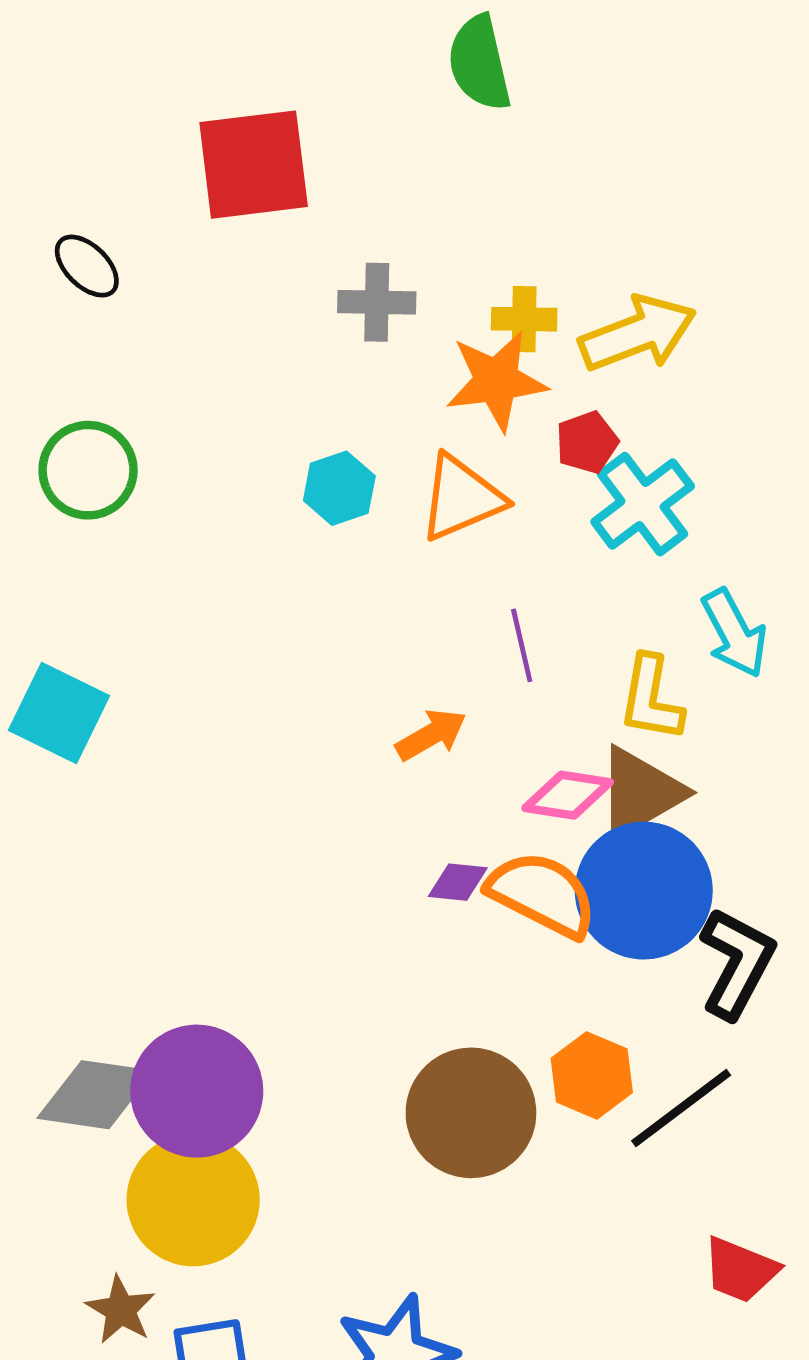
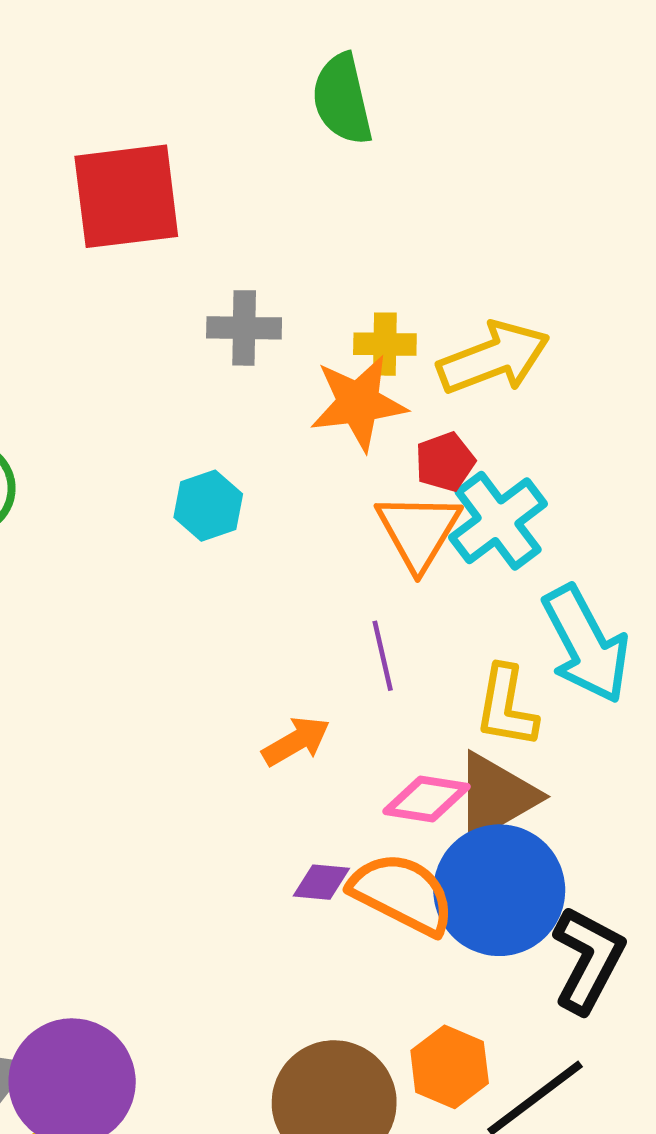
orange triangle: (461, 498) -> (418, 531), moved, turned -36
cyan arrow: (734, 633) -> (586, 644), size x1.4

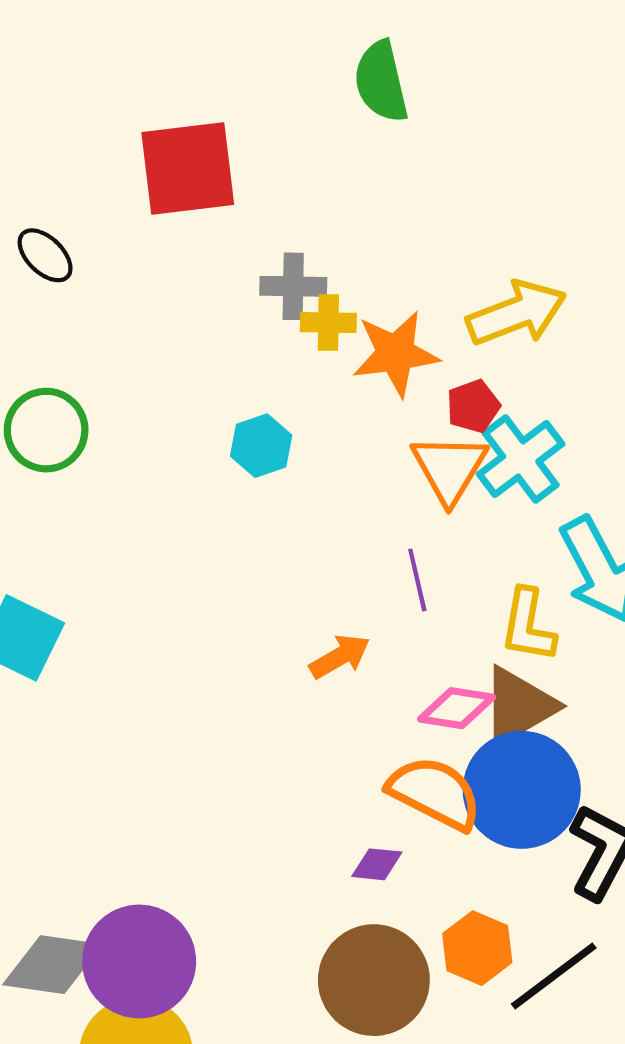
yellow cross: (385, 344) -> (328, 323), moved
purple diamond: (321, 882) -> (377, 864), moved

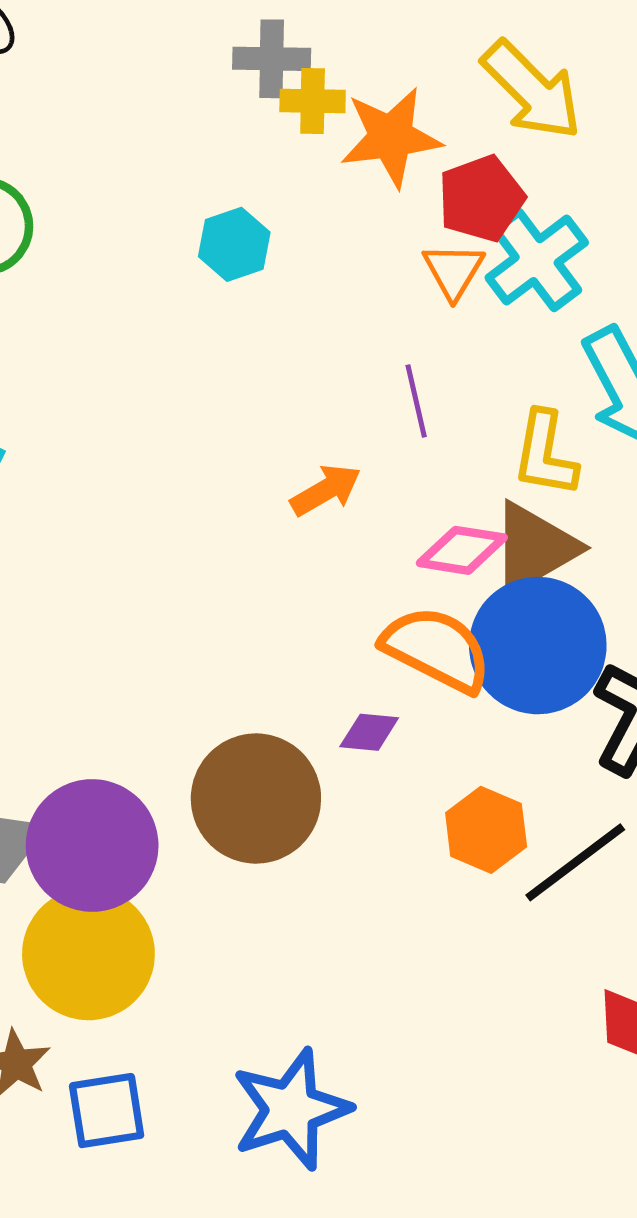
yellow arrow: (517, 313) -> (532, 90), turned 66
red pentagon: (473, 406) -> (481, 199), size x1.4
orange triangle: (449, 468) -> (454, 271), size x0.7
brown circle: (374, 980) -> (256, 799), moved

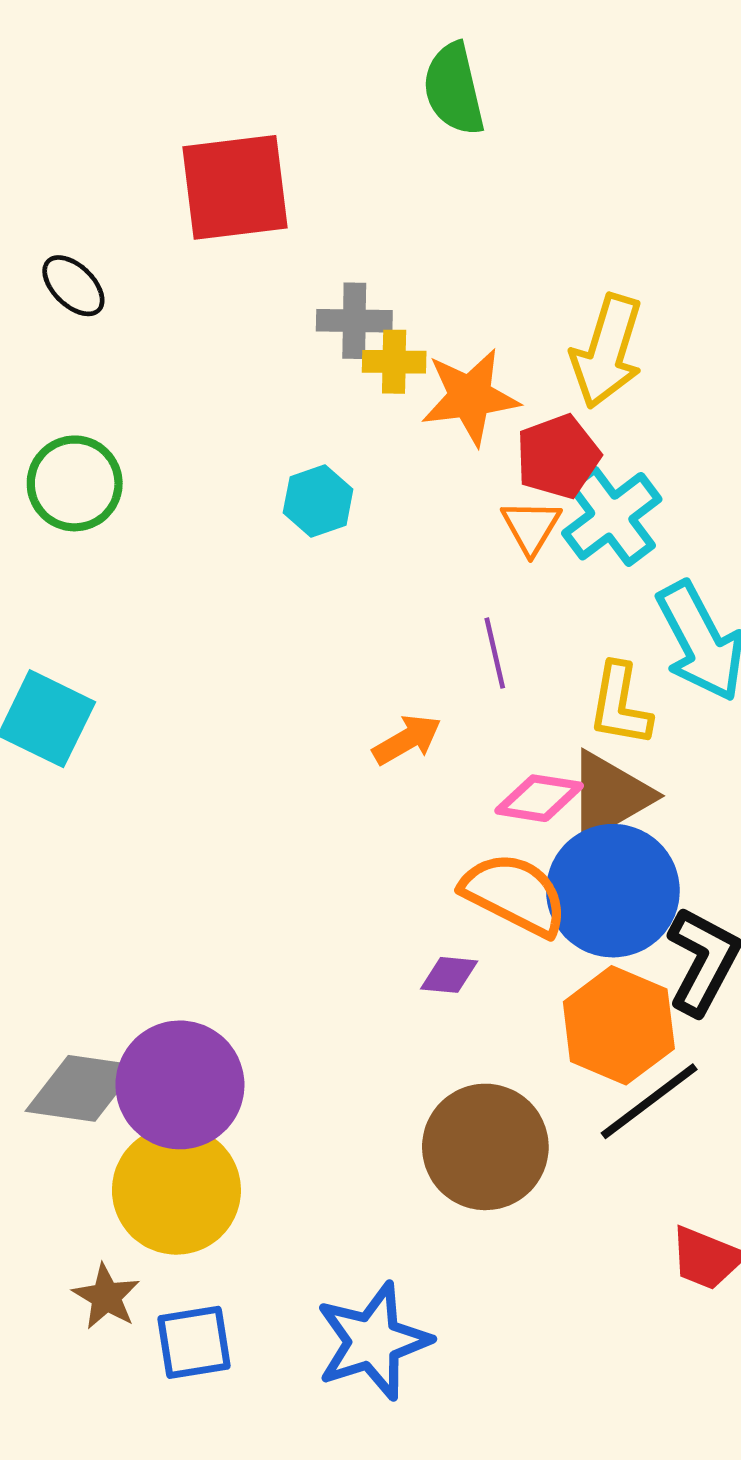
yellow arrow: (532, 90) -> (607, 351), turned 62
brown circle: (256, 799) -> (485, 1147), moved
orange hexagon: (486, 830) -> (619, 1025), moved, size x1.4

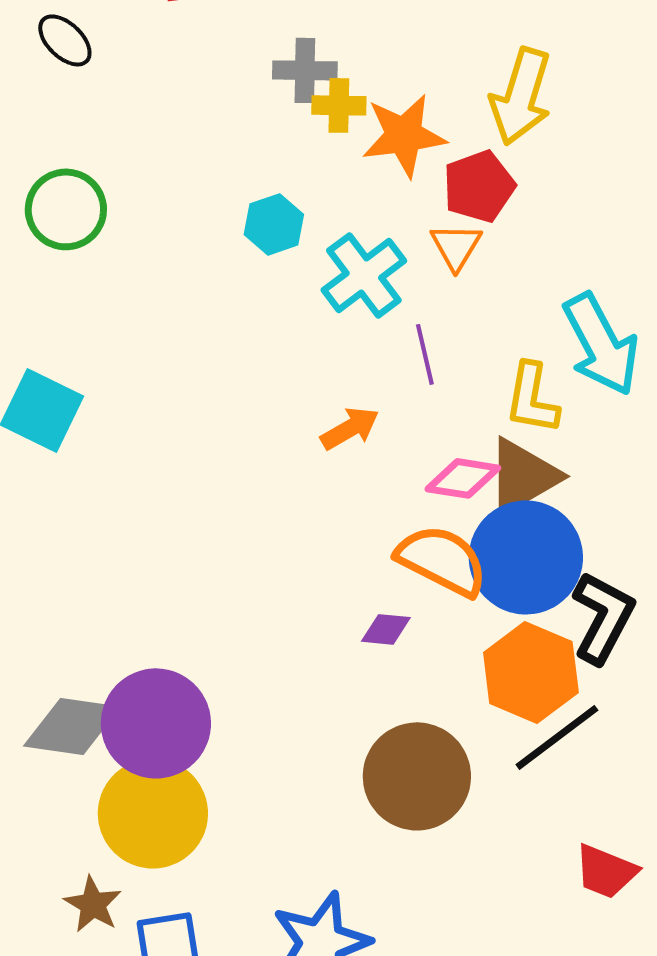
cyan cross: (612, 516) -> (364, 275), moved

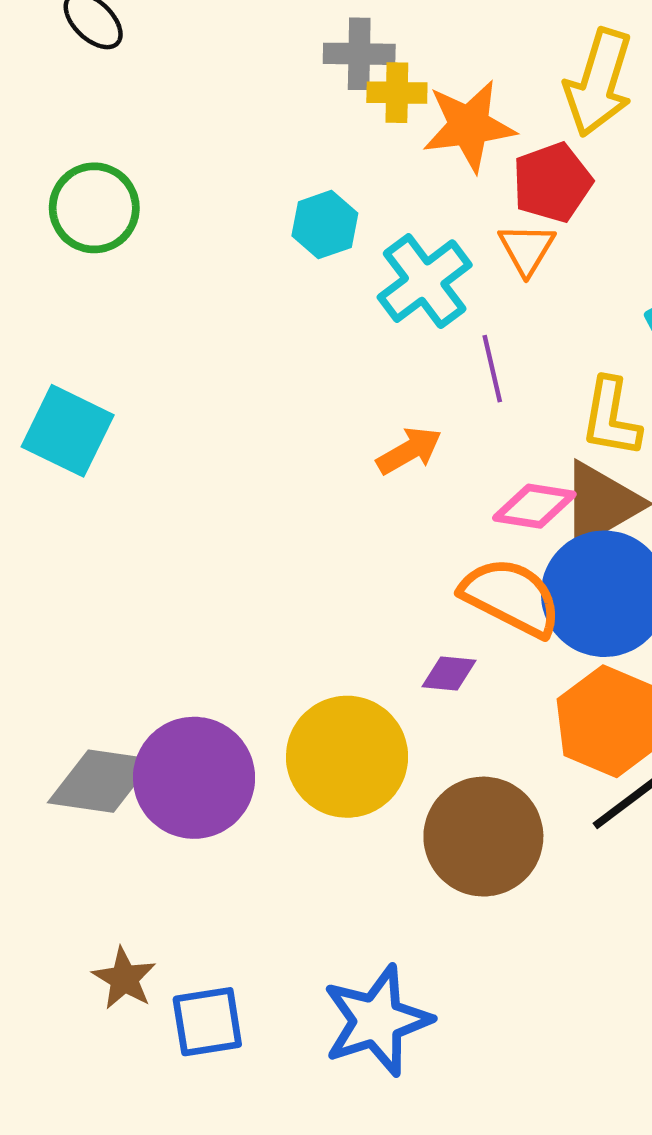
yellow circle: (153, 813) -> (347, 757), moved

